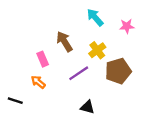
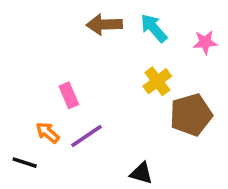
brown arrow: (64, 42) -> (104, 25), moved, turned -60
purple line: (79, 73) -> (87, 136), moved
orange arrow: (38, 82) -> (48, 132), moved

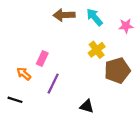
pink rectangle: (69, 95) -> (42, 59), turned 48
orange arrow: (48, 132) -> (24, 74), moved
purple line: (87, 136) -> (53, 84), turned -30

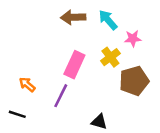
pink star: (126, 26) -> (133, 39), moved
pink rectangle: (42, 59) -> (74, 65), moved, size x1.5

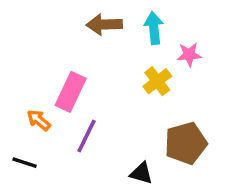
cyan arrow: (108, 20) -> (154, 28), turned 35
pink rectangle: (74, 65) -> (71, 92), moved
brown pentagon: (134, 81) -> (186, 143), moved

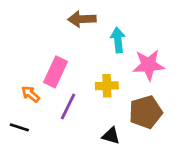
cyan arrow: (154, 28) -> (118, 40), moved
pink star: (189, 55) -> (148, 65), moved, size x1.6
yellow cross: (157, 81) -> (107, 86), moved, turned 35

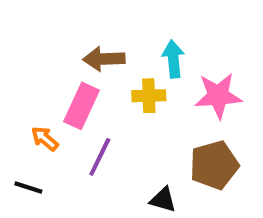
brown arrow: (82, 19) -> (104, 59), moved
yellow cross: (107, 86) -> (149, 96), moved

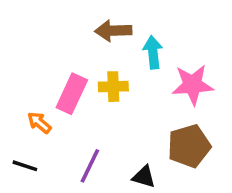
brown arrow: (104, 59) -> (113, 31), moved
yellow cross: (149, 96) -> (113, 87), moved
purple line: (100, 157) -> (90, 166), moved

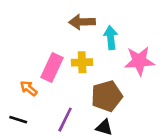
brown pentagon: (189, 146) -> (107, 96), moved

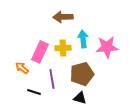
cyan arrow: (111, 38) -> (83, 39), moved
black line: (18, 120) -> (34, 92), moved
purple line: (65, 120) -> (52, 79), moved, turned -36

